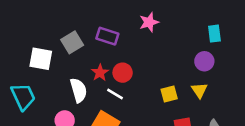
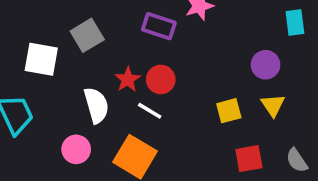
purple rectangle: (107, 36) -> (159, 26), moved
purple circle: (204, 61) -> (266, 65), moved

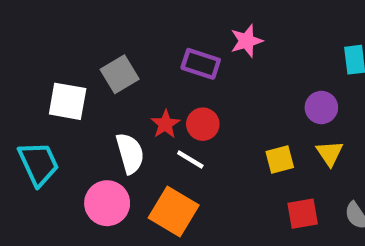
pink circle: (76, 149) -> (107, 203), size x1.4

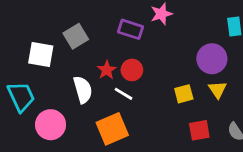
purple circle: (321, 108) -> (212, 59), size x1.4
pink circle: (107, 203) -> (51, 125), moved
orange square: (174, 212) -> (112, 129), turned 36

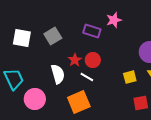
white square: (41, 55) -> (22, 38), moved

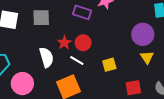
gray square: (53, 36) -> (41, 18), turned 30
yellow square: (130, 77) -> (109, 65), moved

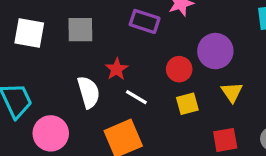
purple circle: (143, 34) -> (215, 51), moved
red circle: (83, 43) -> (179, 69), moved
yellow triangle: (147, 57) -> (232, 92), moved

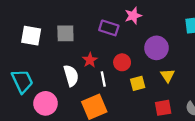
red circle: (179, 69) -> (122, 62), moved
white line: (136, 97) -> (103, 79), turned 48

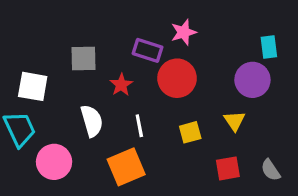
white square: (31, 36) -> (33, 86), moved
purple circle: (156, 48) -> (252, 80), moved
red star: (90, 60) -> (121, 85), moved
red circle: (122, 62) -> (177, 78), moved, size x1.5

